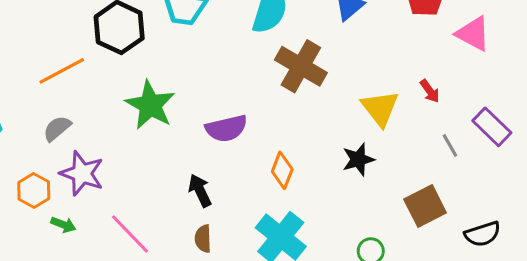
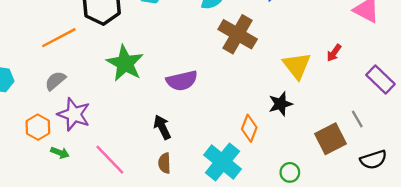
red arrow: (430, 91) -> (334, 53), turned 72
gray line: (450, 145) -> (357, 119), moved
orange diamond: (282, 170) -> (249, 128), moved

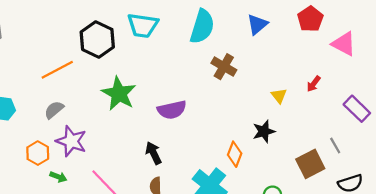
brown cross: (238, 34) -> (224, 67), size x0.7
yellow triangle: (297, 66) -> (279, 96), size x0.6

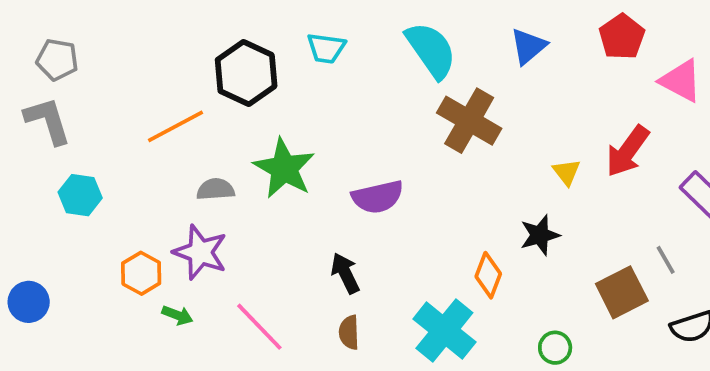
cyan trapezoid: (143, 25) -> (326, 48), size x0.7
cyan semicircle: (202, 27) -> (431, 50), turned -52
brown cross: (224, 67) -> (469, 121), size x1.4
red arrow: (314, 84) -> (628, 151), size x1.8
gray semicircle: (54, 110) -> (216, 189), moved, turned 36

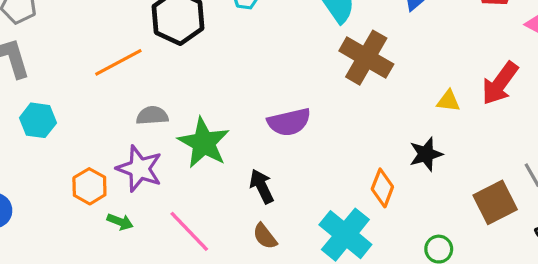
green star: (284, 168) -> (204, 143), moved
yellow triangle: (566, 172) -> (448, 101), turned -45
brown semicircle: (349, 332) -> (265, 236), turned -36

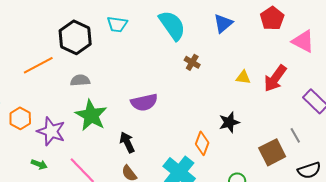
brown cross: (366, 58) -> (192, 62), size x0.5
yellow triangle: (448, 101) -> (243, 77), moved
gray semicircle: (152, 116) -> (80, 80), moved
orange hexagon: (89, 186) -> (20, 118), moved

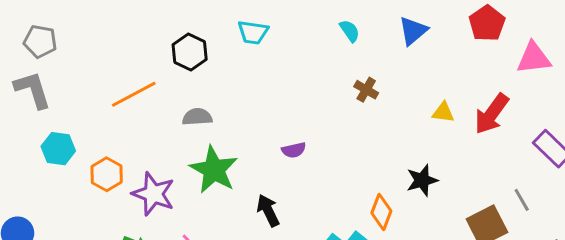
cyan semicircle: (172, 25) -> (350, 31), moved, size x0.5
black hexagon: (75, 37) -> (190, 52), size x0.7
pink triangle: (303, 41) -> (534, 58), turned -35
purple semicircle: (144, 102) -> (294, 150), size x0.6

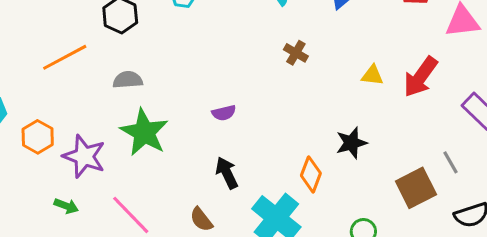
black arrow: (268, 210) -> (227, 173), moved

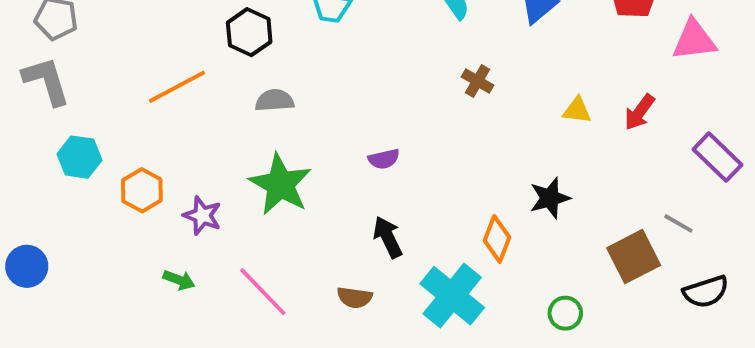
red arrow: (420, 77) -> (639, 112), size x0.7
gray semicircle: (128, 80) -> (275, 100), moved
purple star: (84, 156) -> (202, 216), size x0.7
gray line: (450, 162) -> (678, 223), turned -30
brown semicircle: (201, 219) -> (355, 298), turned -44

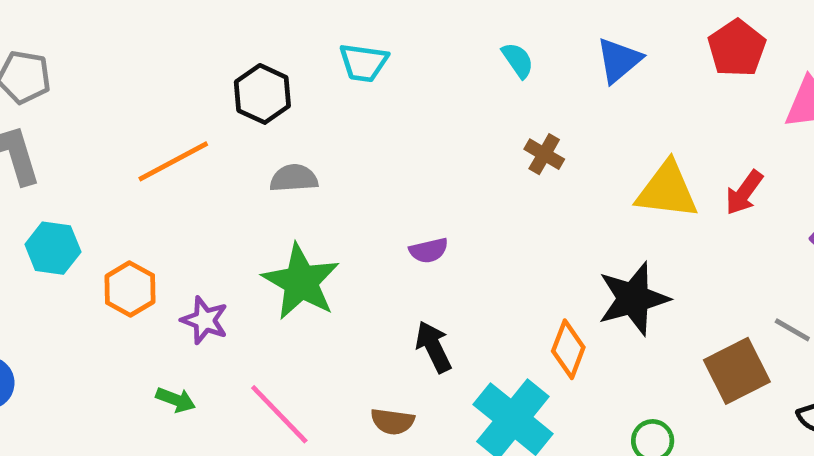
yellow triangle: (577, 110) -> (667, 190), size x1.8
black star: (550, 198) -> (633, 299), size x1.4

